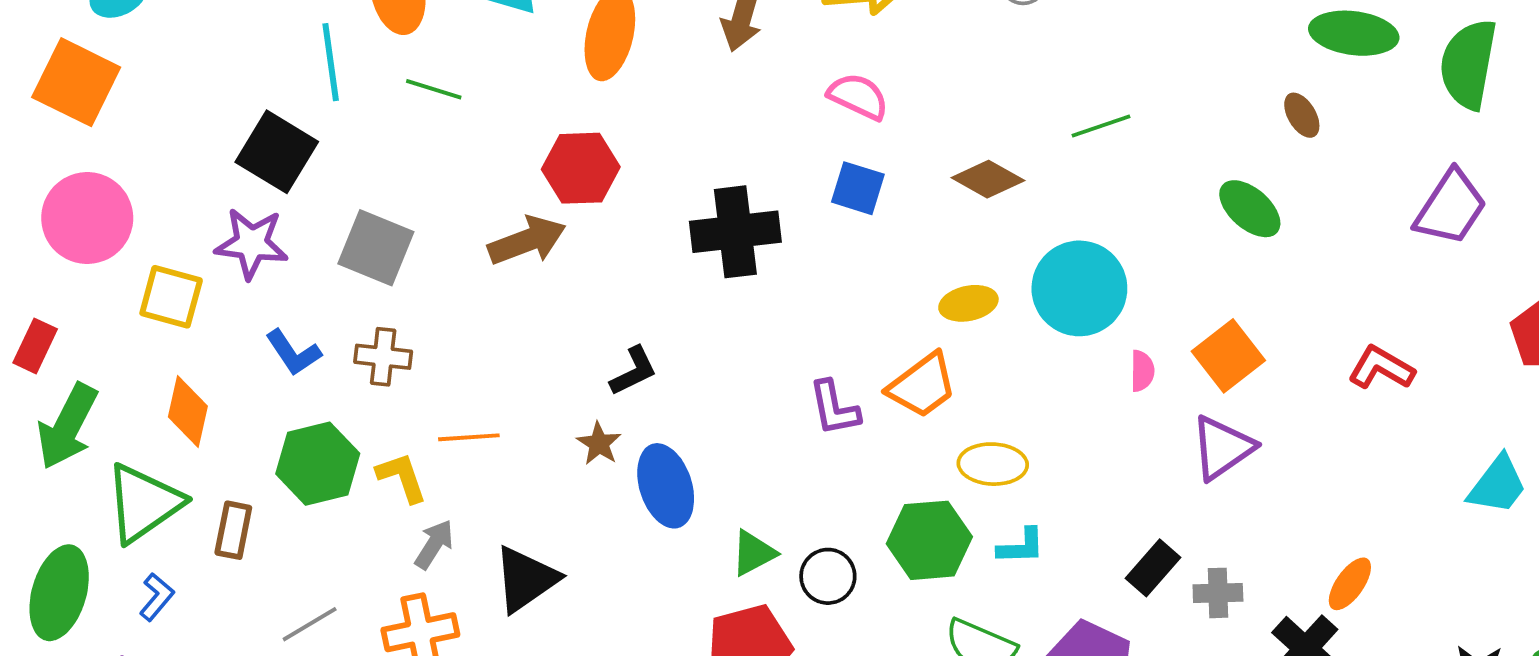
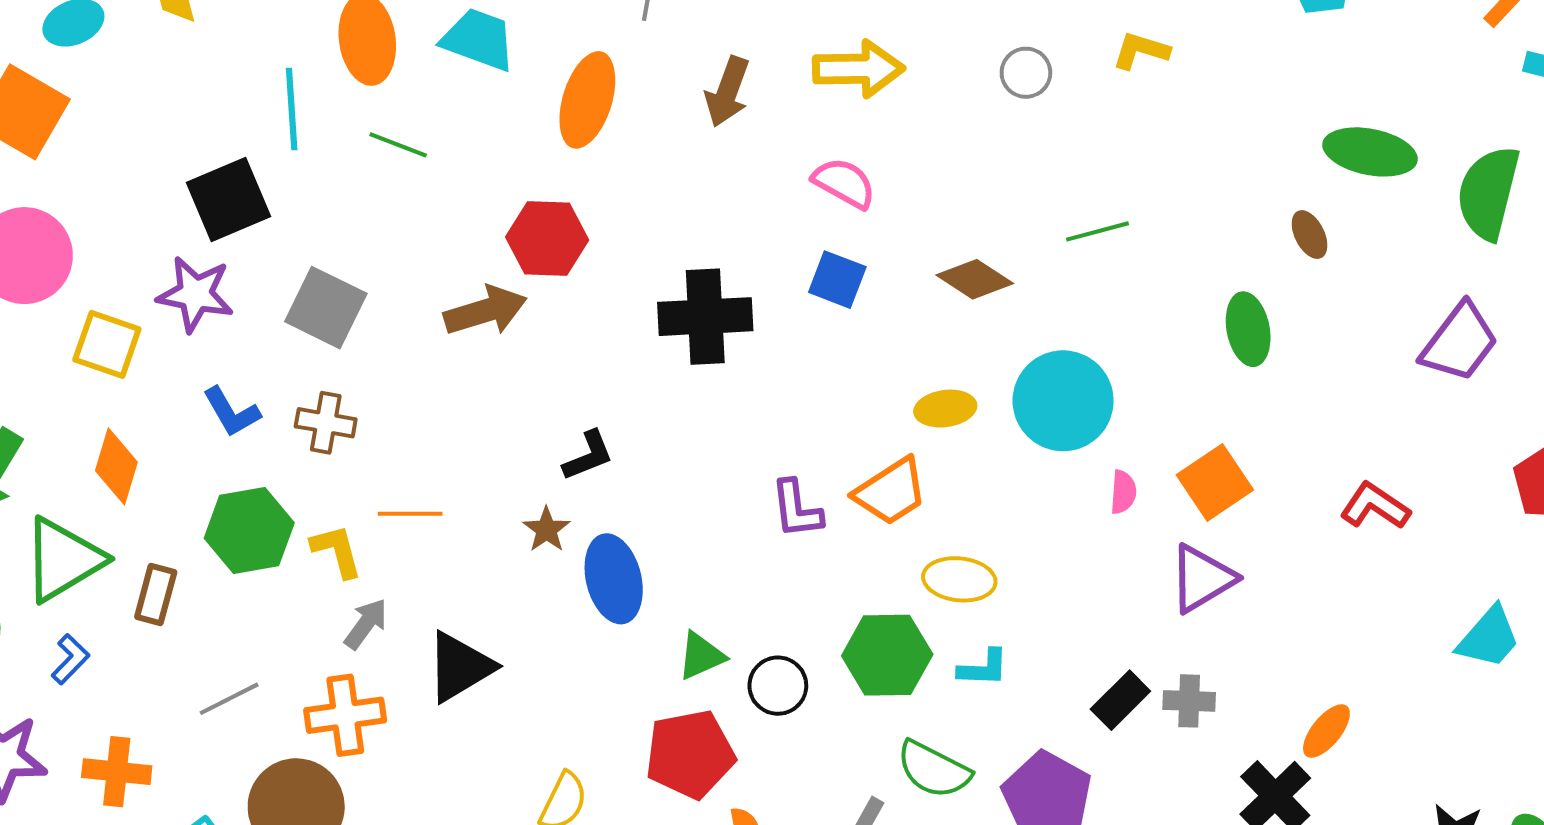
black square: (277, 152) -> (228, 199), turned 32
green ellipse: (1250, 209) -> (1248, 329), turned 34
gray cross: (1218, 593) -> (1189, 701), moved

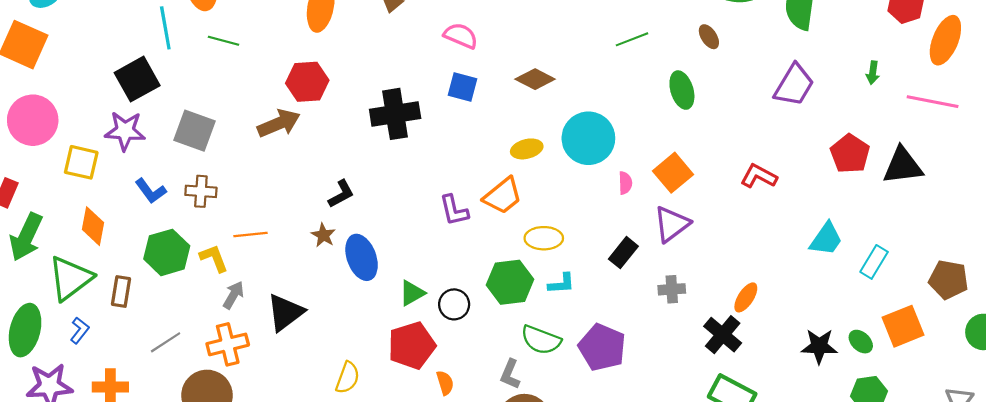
green line: (1097, 231) -> (632, 39), moved
black rectangle: (1120, 700) -> (623, 253), moved

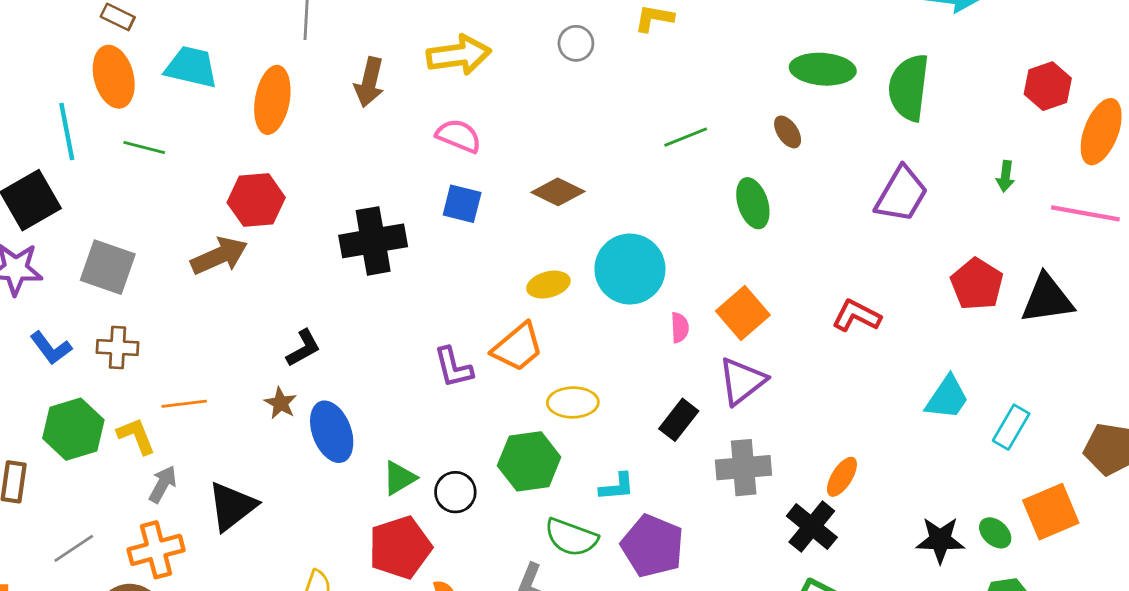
cyan L-shape: (561, 284) -> (617, 487), moved
gray cross: (672, 289) -> (744, 468), size x1.5

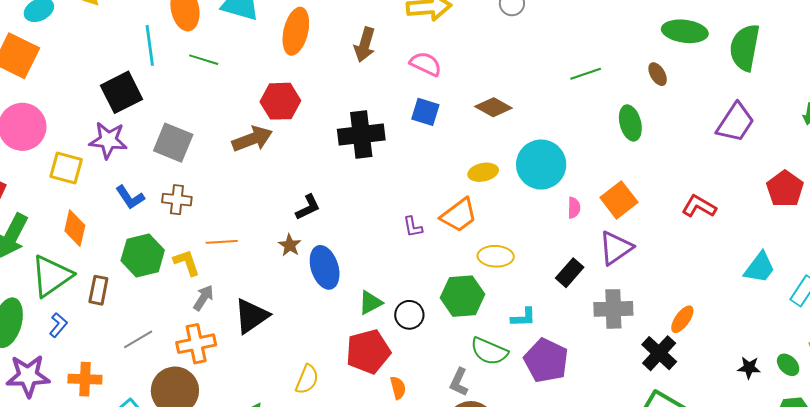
brown arrow: (369, 82) -> (365, 45), moved
purple L-shape: (453, 367) -> (413, 227), size x0.7
black star: (940, 540) -> (749, 368), size x0.7

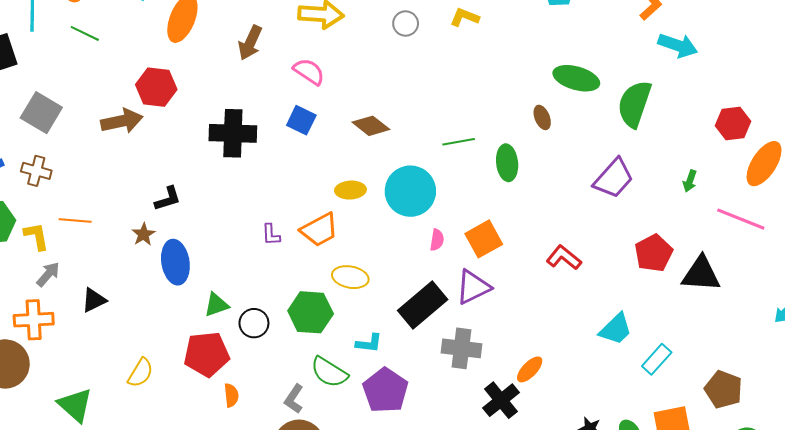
green line: (586, 74) -> (459, 142), moved
black rectangle: (570, 273) -> (423, 305), size x1.6
black triangle: (251, 316) -> (94, 300), size x0.7

